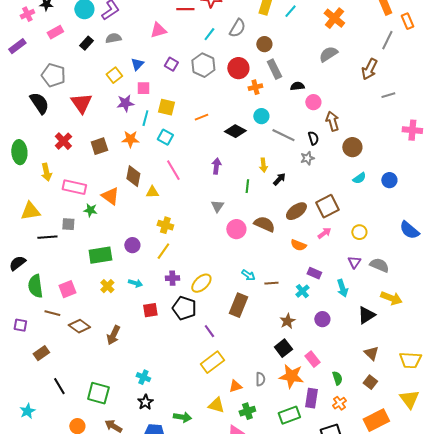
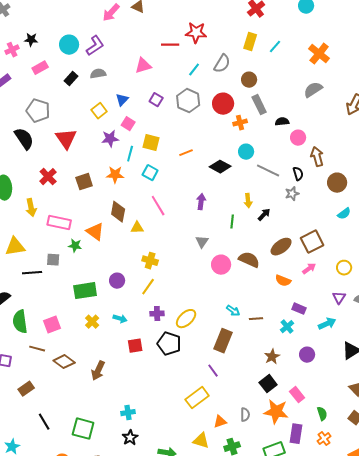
pink square: (143, 88) -> (128, 124), turned 32
cyan arrow: (342, 288) -> (327, 324), turned -96
purple line: (209, 331) -> (213, 371), moved
cyan cross: (143, 377) -> (128, 413), turned -32

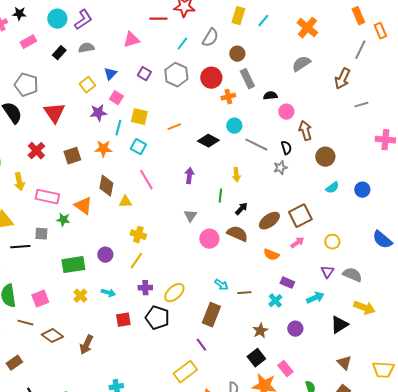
black arrow: (264, 215) -> (241, 209), moved

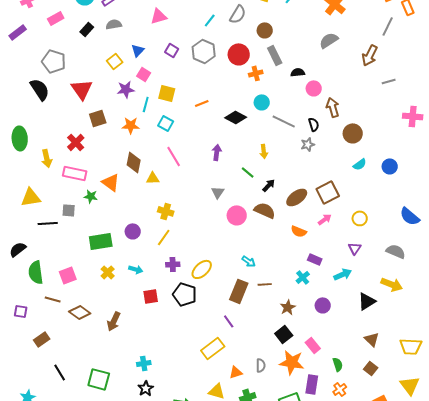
red cross: (36, 151) -> (76, 142), moved
brown square: (72, 156) -> (98, 118), moved
green line: (220, 196) -> (248, 172), turned -56
gray semicircle: (352, 275) -> (396, 251), moved
brown line: (244, 293) -> (265, 284), moved

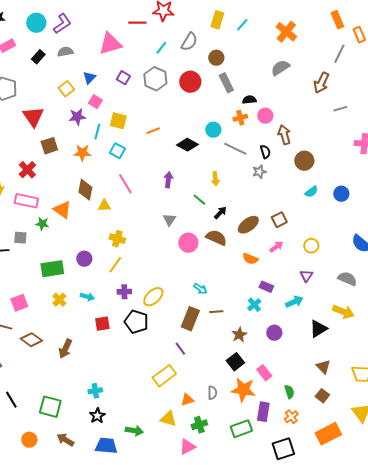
pink triangle: (159, 16) -> (110, 44), size x1.4
orange cross: (256, 73) -> (240, 118), moved
brown square: (328, 192) -> (279, 220), size x0.7

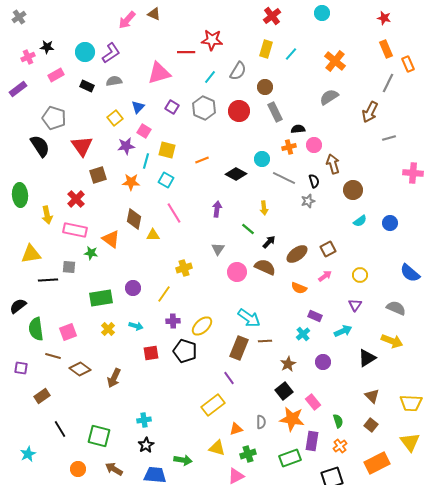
black rectangle: (38, 57) -> (87, 86), turned 72
yellow cross: (117, 239) -> (184, 268), moved, turned -35
cyan arrow: (200, 289) -> (249, 318), size x1.6

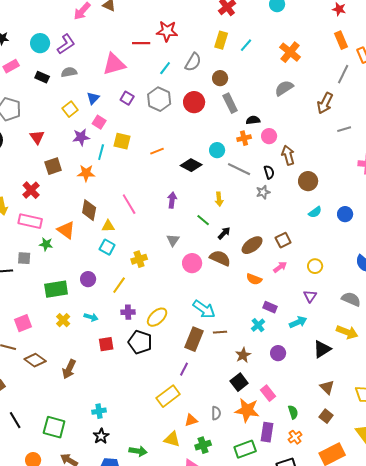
red triangle: (82, 146) -> (37, 137), size x0.7
cyan square: (166, 180) -> (107, 247), moved
purple line: (229, 378) -> (184, 369), turned 64

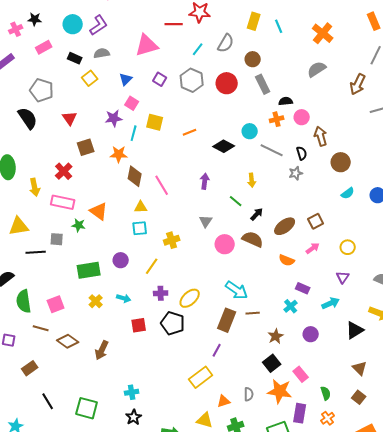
cyan line: (246, 45) -> (279, 26), turned -64
yellow square: (70, 109) -> (90, 78), moved
brown diamond: (89, 210) -> (135, 176), moved
cyan square: (107, 247) -> (140, 228), turned -35

